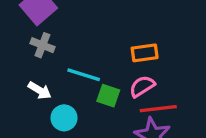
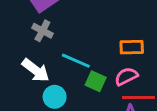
white arrow: (40, 90) -> (36, 70), size x1.4

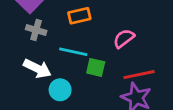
orange rectangle: (132, 47) -> (79, 16), moved
pink semicircle: (126, 76) -> (124, 38), moved

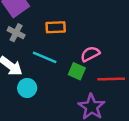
green square: (96, 67) -> (77, 71), moved
red line: (139, 75) -> (111, 79), moved

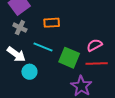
pink semicircle: (90, 54) -> (95, 45), moved
green square: (77, 71) -> (69, 58), size x1.5

